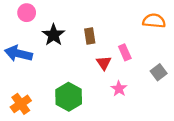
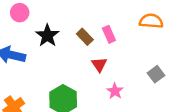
brown rectangle: (90, 36) -> (85, 37), turned -35
pink rectangle: (125, 52) -> (109, 34), moved

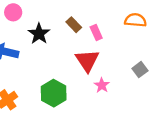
brown rectangle: (85, 37) -> (74, 25), moved
red triangle: (99, 65) -> (87, 61), size x1.6

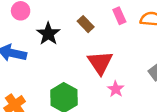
pink rectangle: (96, 33) -> (119, 16), moved

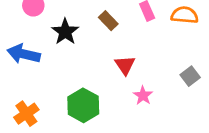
red triangle: (100, 63) -> (125, 65), size x0.7

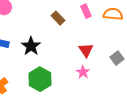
black star: (65, 32) -> (31, 46), moved
red triangle: (125, 65) -> (86, 50), moved

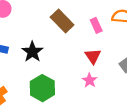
pink rectangle: (86, 11) -> (96, 25), moved
brown rectangle: (58, 18) -> (62, 21), size x1.5

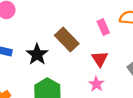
brown rectangle: (62, 21) -> (67, 40), moved

